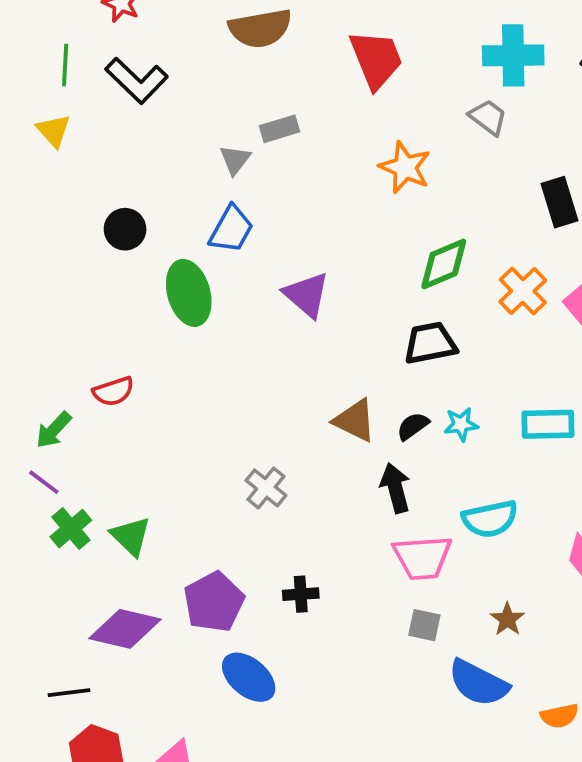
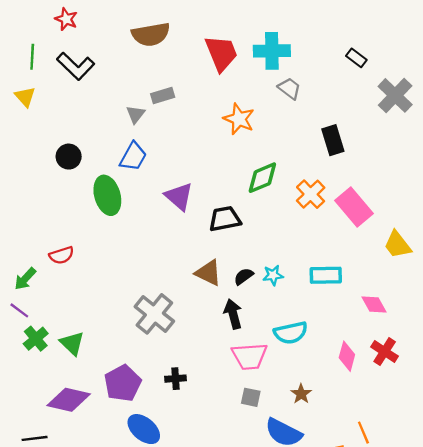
cyan cross: (513, 55) -> (272, 51), moved
black trapezoid: (430, 343) -> (225, 219), moved
gray cross: (266, 488) -> (154, 314), size x1.6

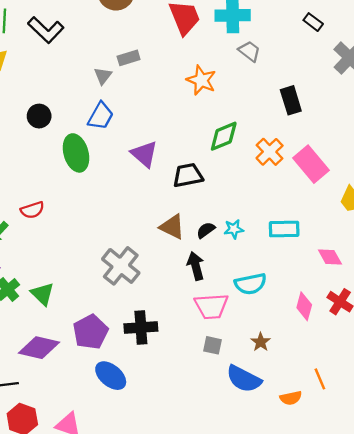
black cross: (175, 379) -> (141, 327), size x1.6

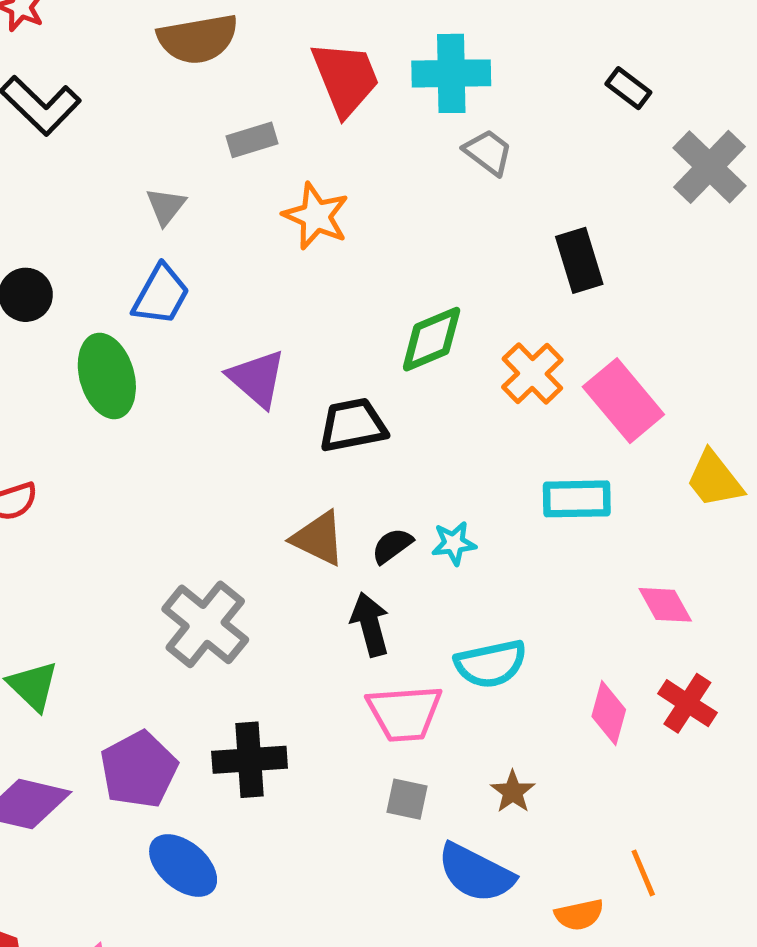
gray rectangle: (129, 58) -> (252, 140), moved
orange star: (201, 80) -> (316, 216), moved
cyan rectangle: (284, 229) -> (577, 499), moved

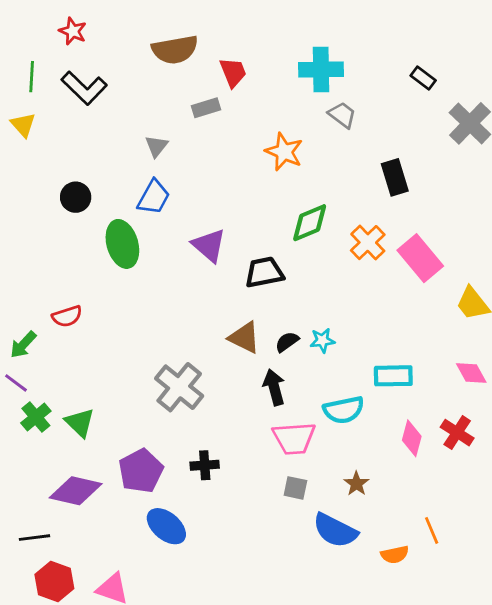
red trapezoid: (345, 78) -> (233, 72), moved, size x0.7
orange star: (316, 216) -> (284, 152), moved
cyan rectangle: (577, 499) -> (393, 376), moved
pink diamond: (665, 605) -> (471, 373), moved
black cross: (250, 760) -> (205, 465), size x0.7

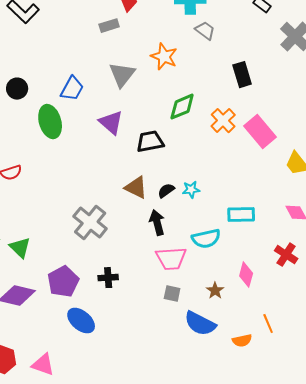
gray triangle: (156, 146) -> (122, 75), moved, size x1.6
pink diamond: (412, 438) -> (246, 275), moved

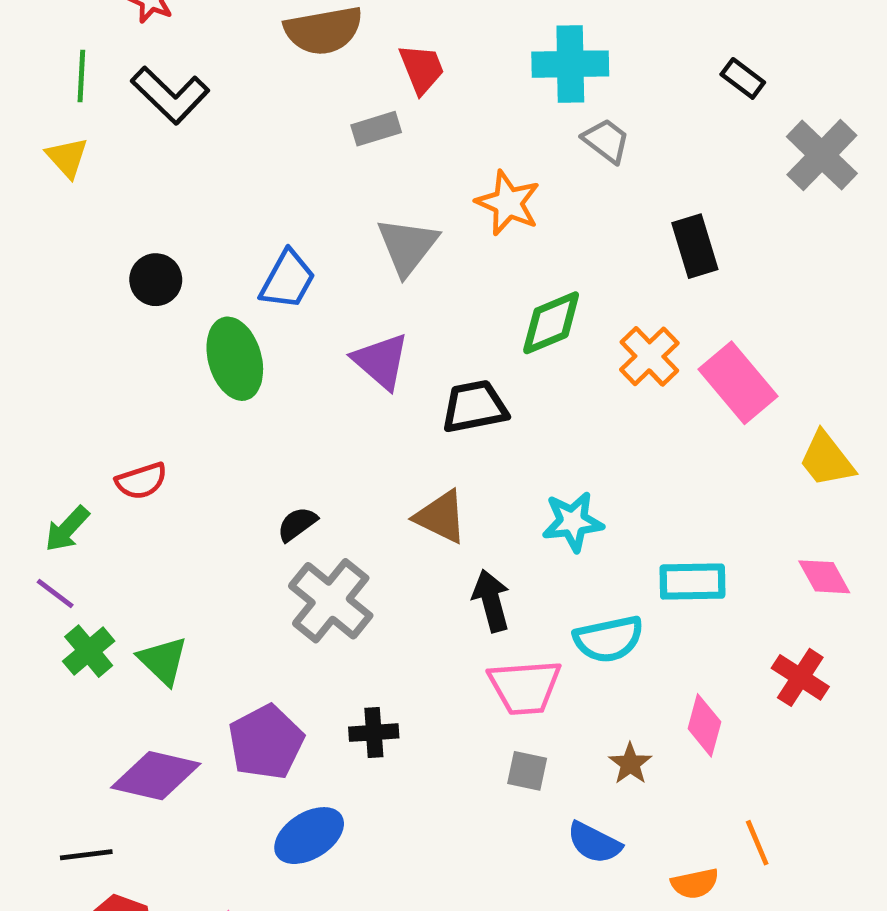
cyan star: (191, 190) -> (573, 522), size x1.4
black semicircle: (166, 191) -> (297, 524), moved
blue ellipse: (81, 321) -> (309, 836), turned -72
blue semicircle: (200, 324) -> (594, 843), size x0.7

